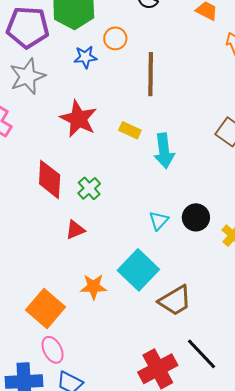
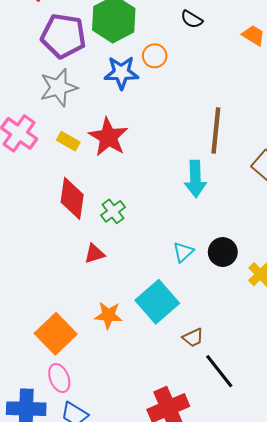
blue star: (85, 57) -> (121, 73), size x1.4
brown line: (151, 74) -> (216, 130), moved
yellow rectangle: (130, 130) -> (68, 141), moved
brown trapezoid: (175, 301) -> (193, 338), size x0.6
black line: (202, 354) -> (219, 371), moved

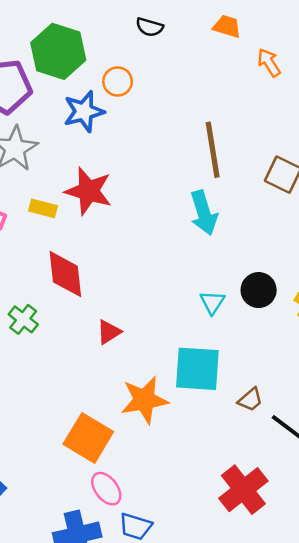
green cross: (113, 211) -> (23, 319), moved
cyan square: (157, 302) -> (197, 369), turned -30
orange star: (108, 315) -> (144, 400), size x1.4

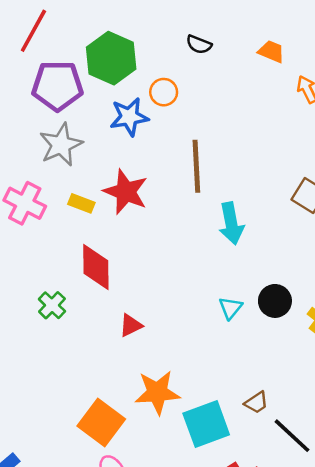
brown line: (213, 150) -> (196, 166), moved
cyan square: (197, 369) -> (206, 424), moved, turned -30

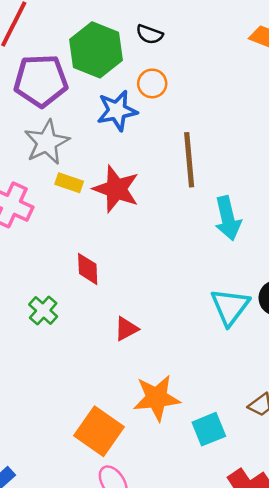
black semicircle: (199, 44) -> (150, 34), moved
yellow rectangle: (81, 203) -> (69, 183), moved
red diamond: (96, 267) -> (88, 269), size x0.7
cyan triangle: (230, 308) -> (230, 307), size x1.6
cyan square: (206, 424) -> (209, 429), size x0.7

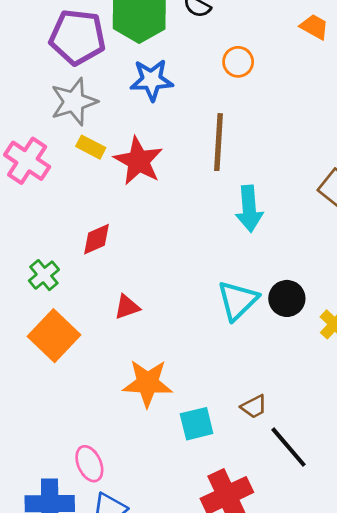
orange circle: (152, 83) -> (238, 62), moved
red diamond: (88, 269) -> (96, 239), turned 60
orange square: (99, 431) -> (54, 336), moved

